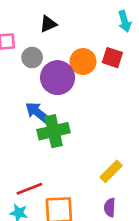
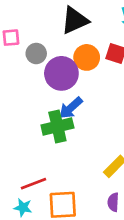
black triangle: (48, 24) -> (75, 20), moved, size x1.6
blue arrow: (37, 112) -> (71, 108), moved, turned -80

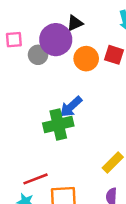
black triangle: (75, 20) -> (75, 23), size x0.6
purple circle: (61, 73) -> (56, 40), moved

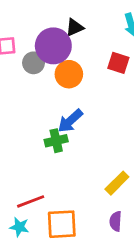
orange circle: (86, 59) -> (69, 74), moved
green cross: (58, 124) -> (56, 141), size x0.7

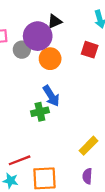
blue arrow: (70, 121) -> (51, 96), turned -80

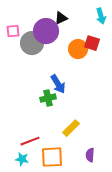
gray circle: (22, 50) -> (32, 43), size x1.5
orange circle: (50, 59) -> (78, 49), moved
yellow rectangle: (88, 146) -> (71, 128), moved

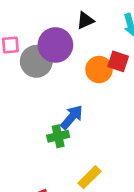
black triangle: (61, 18) -> (85, 20), moved
blue arrow: (58, 84) -> (72, 117), turned -108

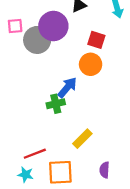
red square: (118, 61) -> (96, 40), moved
orange circle: (99, 70) -> (91, 64), moved

